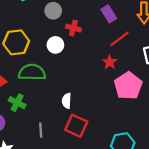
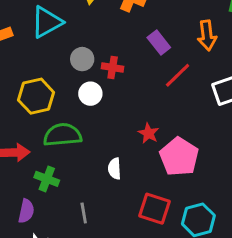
gray circle: (53, 11) -> (82, 59), moved
red star: (110, 62) -> (149, 133), moved
pink pentagon: (128, 86) -> (179, 157), moved
red square: (76, 126) -> (154, 209), moved

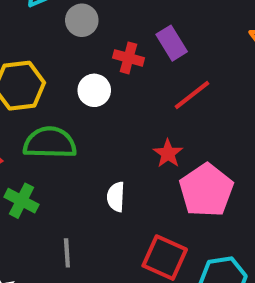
purple rectangle: (159, 42) -> (172, 43), moved
gray circle: (82, 59) -> (82, 20), moved
red line: (178, 75) -> (192, 95), moved

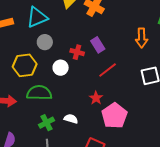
gray circle: (82, 20) -> (45, 42), moved
white semicircle: (116, 197) -> (71, 119), turned 104
green cross: (22, 201) -> (47, 123), moved, turned 35

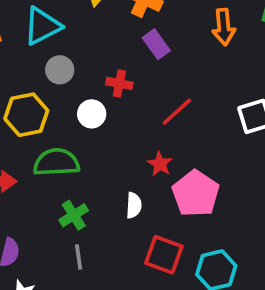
orange arrow: (142, 38) -> (224, 27), moved
purple rectangle: (98, 45) -> (156, 44), moved
white semicircle: (71, 119) -> (134, 205), moved, turned 80

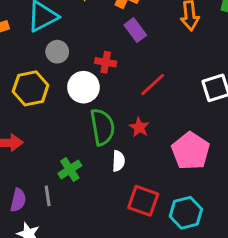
white circle: (92, 114) -> (83, 87), size x1.4
green semicircle: (56, 162) -> (102, 127), moved, turned 84
pink pentagon: (196, 194) -> (191, 151), moved
gray line: (79, 257) -> (48, 196), moved

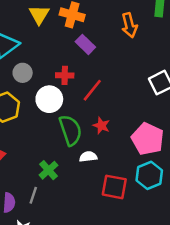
red line: (153, 85) -> (92, 90), moved
white semicircle: (118, 161) -> (88, 157), turned -90
gray line: (48, 196) -> (33, 195), turned 36
cyan hexagon: (186, 213) -> (149, 175), moved

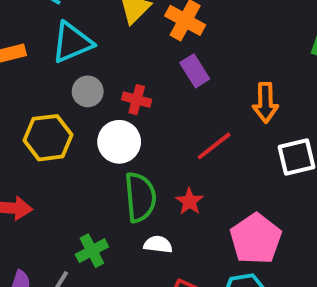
orange arrow: (129, 25) -> (265, 103), moved
red cross: (65, 75) -> (137, 100), moved
red line: (92, 90) -> (214, 146), moved

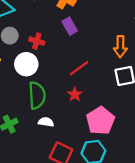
orange arrow: (265, 103) -> (120, 47), moved
red star: (189, 201) -> (75, 94), moved

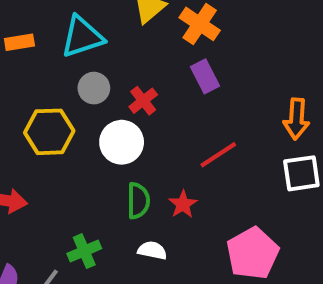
red cross: (37, 41) -> (143, 101), turned 32
red star: (75, 94) -> (183, 204), moved
green semicircle: (37, 95) -> (138, 201), size x0.7

